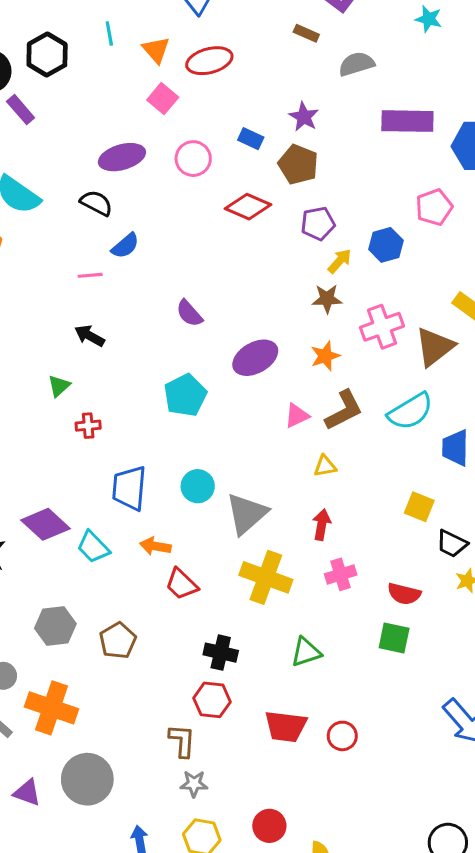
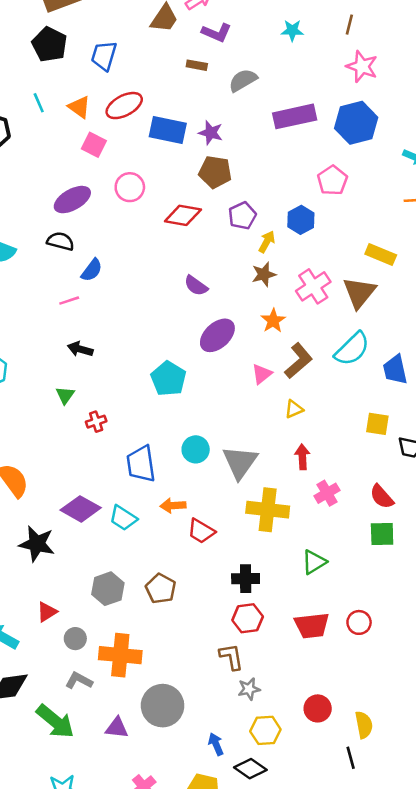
blue rectangle: (251, 139) -> (168, 130), moved, size x1.8
purple semicircle: (189, 313) -> (196, 286), moved
red semicircle: (404, 594) -> (382, 497), turned 48

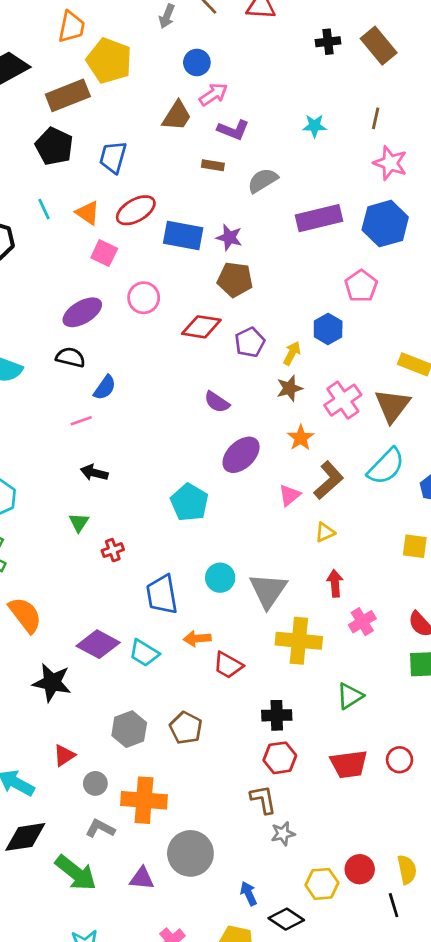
purple pentagon: (242, 216) -> (250, 342), moved
red circle: (318, 708) -> (360, 869), moved
yellow hexagon: (265, 730) -> (322, 884), moved

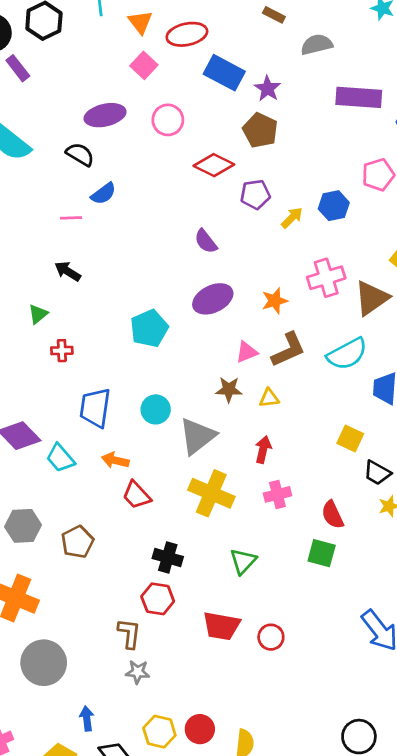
brown star: (289, 388) -> (229, 390), moved
green triangle: (350, 696) -> (243, 561), turned -32

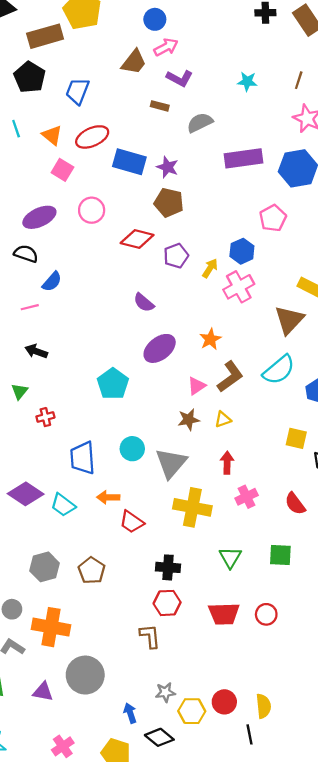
pink cross: (326, 278) -> (239, 287), moved
green square: (322, 553) -> (280, 555), moved
gray star: (138, 672) -> (165, 692), moved

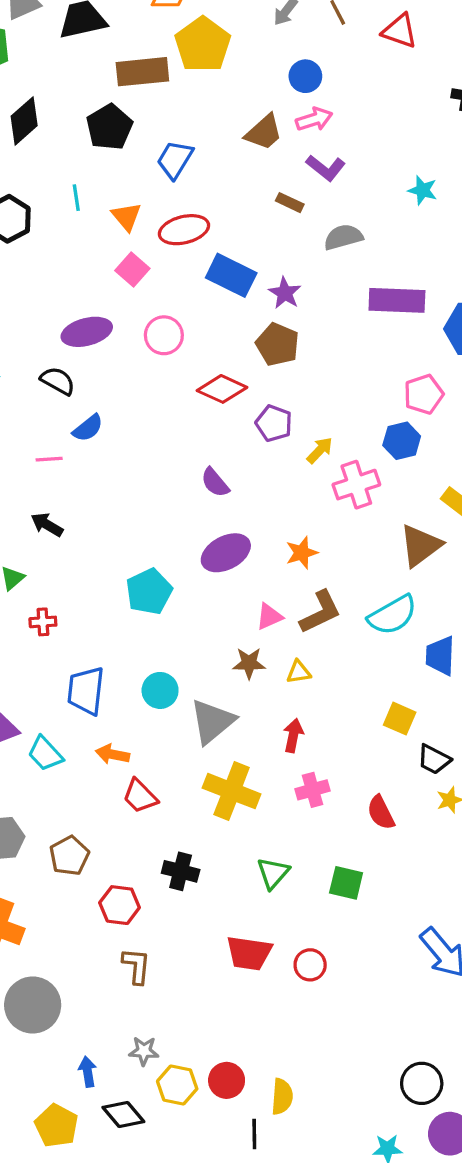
blue hexagon: (242, 251) -> (402, 441), moved
purple pentagon: (176, 256) -> (274, 423), turned 30
red hexagon: (167, 603) -> (120, 905), moved

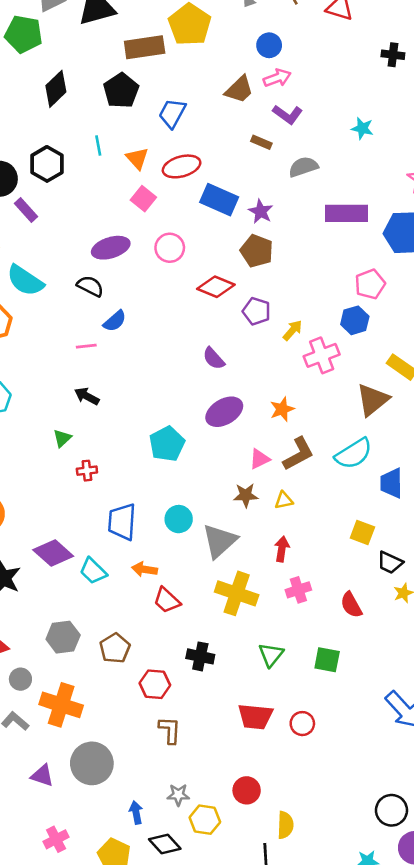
red circle: (227, 1080) -> (247, 790), moved

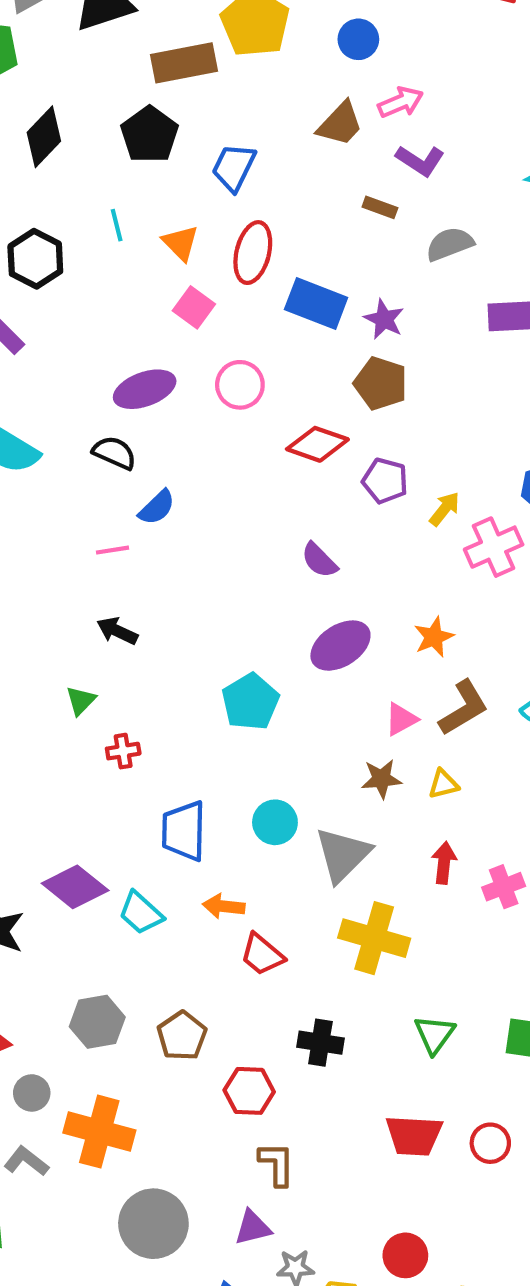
blue circle: (269, 45) -> (358, 39), moved
red ellipse: (182, 166) -> (253, 253), turned -57
pink cross: (298, 590) -> (504, 887), moved
purple triangle: (42, 776) -> (253, 1228), moved, turned -30

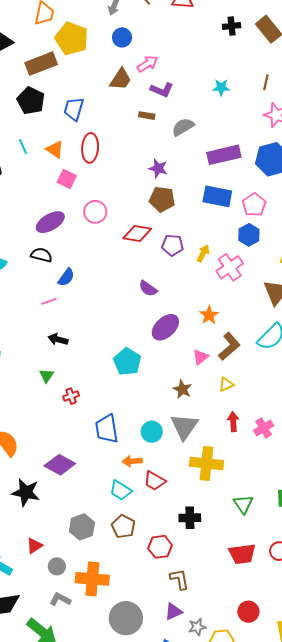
blue rectangle: (316, 303) -> (217, 196), moved
brown star: (381, 779) -> (182, 389), moved, turned -30
cyan circle: (275, 822) -> (152, 432), moved
cyan trapezoid: (141, 913) -> (121, 490), moved

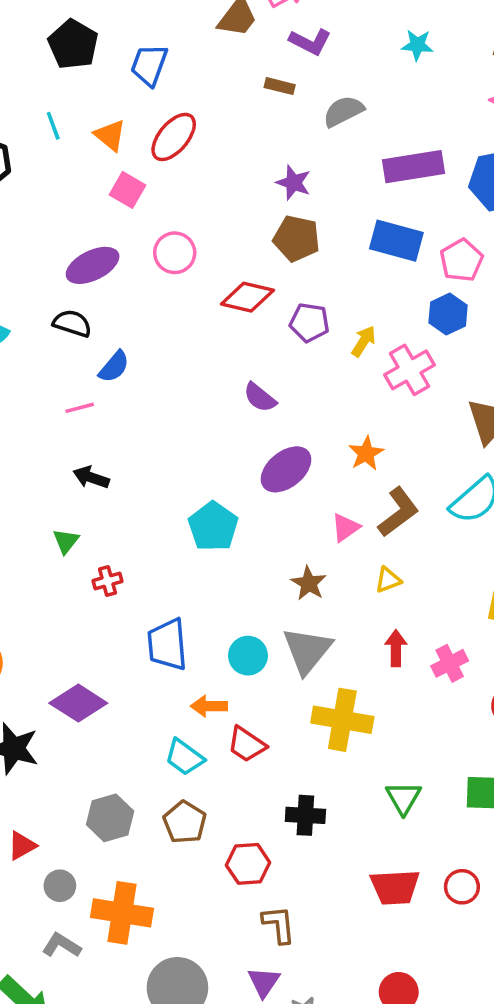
red ellipse: (90, 148) -> (174, 137), turned 32
purple triangle: (173, 612) -> (264, 982), turned -36

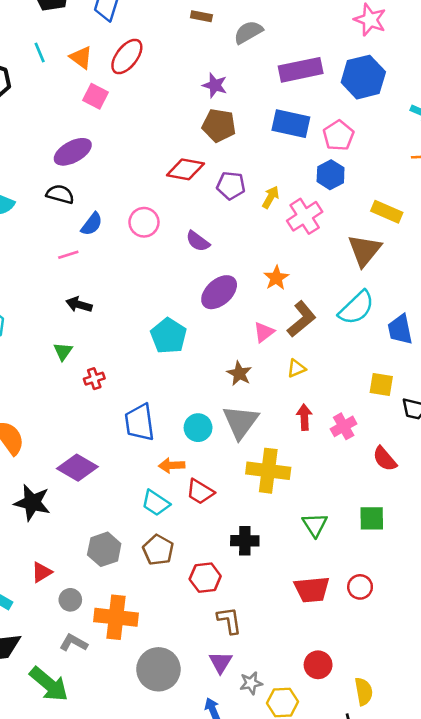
pink circle: (175, 253) -> (144, 222), moved

